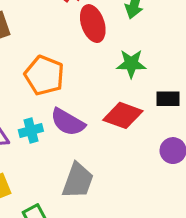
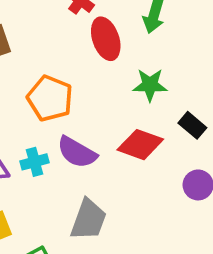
black rectangle: (168, 99) -> (192, 125), turned 40

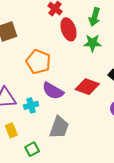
green star: (150, 85) -> (92, 43), moved
cyan cross: (35, 162) -> (31, 105), moved

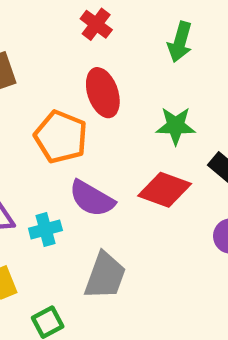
red ellipse: (69, 29) -> (103, 93), moved
green star: (92, 43) -> (176, 126), moved

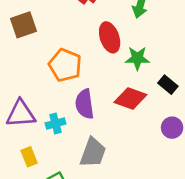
red ellipse: (103, 93) -> (110, 37), moved
purple semicircle: (92, 199) -> (85, 104), turned 52

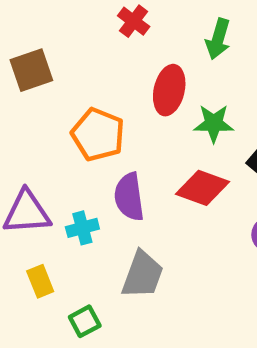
red ellipse: (110, 37) -> (169, 90), turned 32

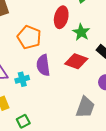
green star: (214, 123) -> (81, 32), turned 30
gray trapezoid: (142, 275) -> (85, 107), moved

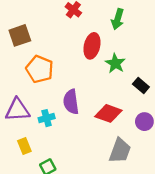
orange pentagon: (29, 37) -> (40, 69), moved
red diamond: (76, 61) -> (108, 113), moved

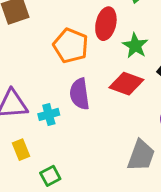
orange pentagon: (40, 69) -> (71, 46), moved
red diamond: (108, 113) -> (126, 84), moved

